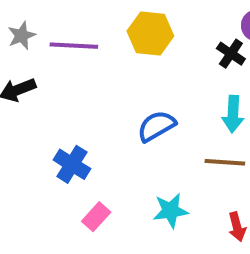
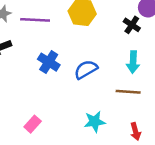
blue cross: (72, 164) -> (49, 62), moved
pink rectangle: (96, 217) -> (33, 124), moved

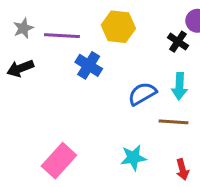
blue cross: (49, 62) -> (89, 65), moved
blue semicircle: (86, 69) -> (142, 94), moved
pink rectangle: (33, 124) -> (59, 161), size x1.6

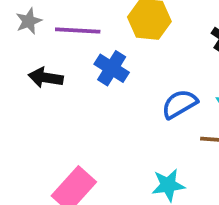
black arrow: (20, 68) -> (46, 78), moved, turned 30

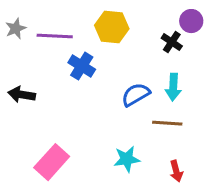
black arrow: (46, 78) -> (22, 95), moved

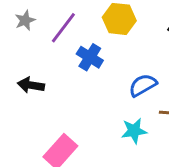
purple line: (55, 36) -> (63, 28), turned -56
cyan star: (127, 159) -> (134, 131), moved

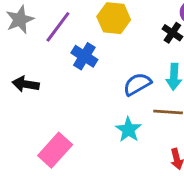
gray star: (25, 20) -> (20, 20), size x1.4
cyan star: (134, 131) -> (128, 130), turned -30

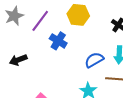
black arrow: (26, 84) -> (18, 60), turned -30

